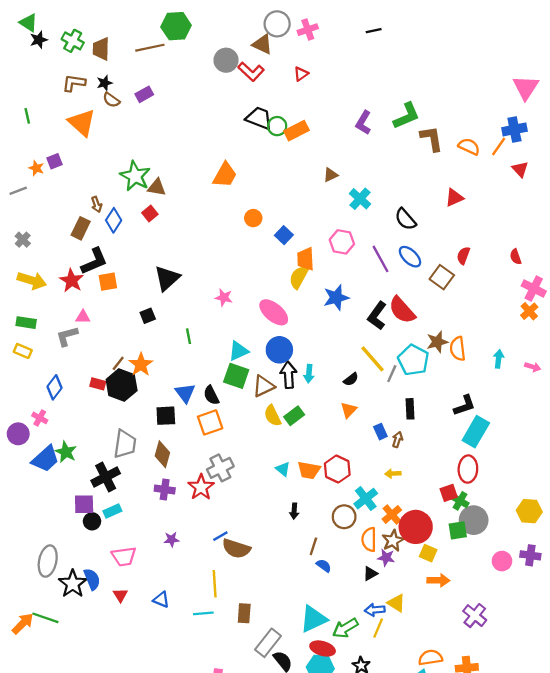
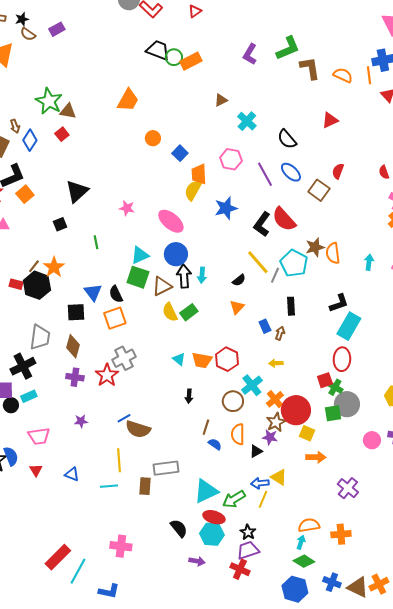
orange line: (499, 147) -> (369, 75), turned -42
orange square: (108, 282) -> (25, 194), turned -30
orange semicircle: (369, 539) -> (238, 434), moved
gray rectangle: (268, 643) -> (166, 468), moved, turned 45

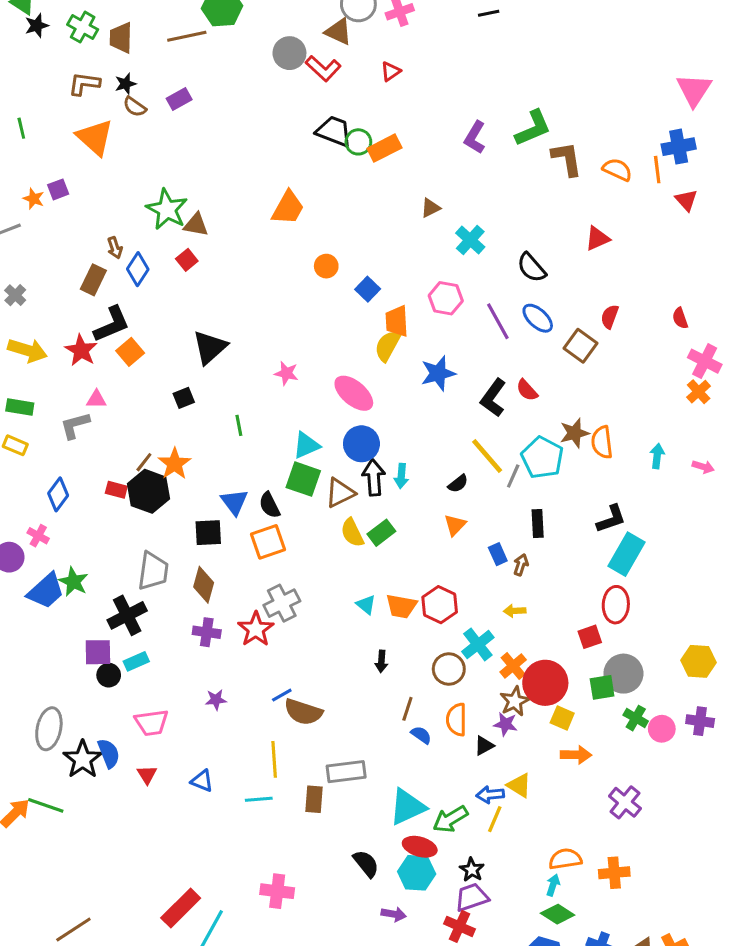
red semicircle: (284, 219) -> (527, 390), size x0.6
green cross: (335, 387) -> (636, 718), moved

